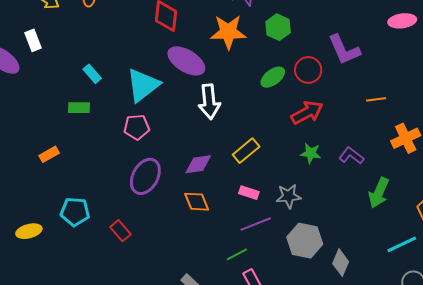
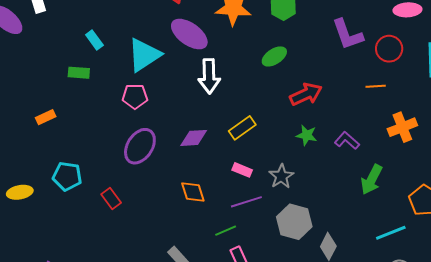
red circle: (308, 70) -> (389, 49), moved
gray star: (289, 196) -> (281, 176), turned -30
orange diamond: (197, 202) -> (193, 192), moved

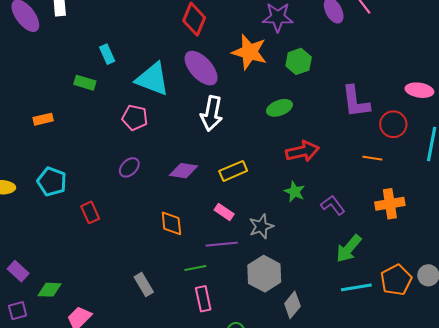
cyan triangle: (144, 55) -> (152, 79), turned 42
purple ellipse: (140, 146) -> (129, 167), size x0.6
cyan line: (391, 233) -> (356, 287), moved

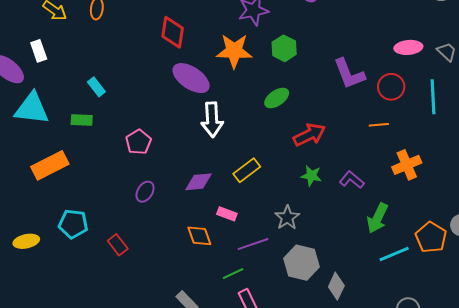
cyan triangle: (152, 79) -> (32, 109), moved
pink pentagon: (135, 118) -> (138, 142), turned -30
orange rectangle: (43, 119) -> (50, 165), size x1.8
pink rectangle: (224, 212) -> (227, 214), moved

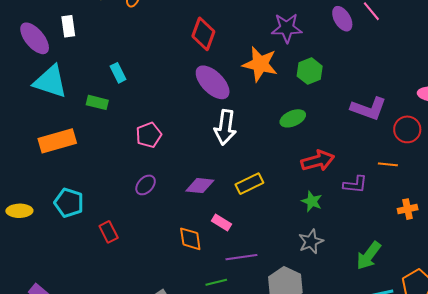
purple L-shape: (349, 74) -> (369, 109), turned -60
orange cross: (407, 165) -> (408, 209), size x0.7
purple L-shape: (352, 180) -> (355, 185), moved, turned 135
gray star: (287, 218) -> (311, 242), moved

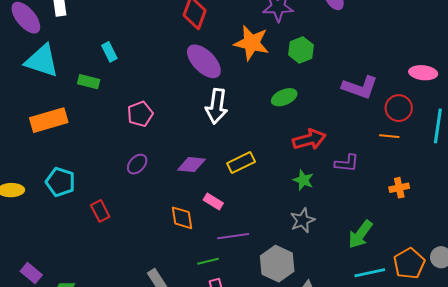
orange line: (388, 164) -> (389, 136), moved

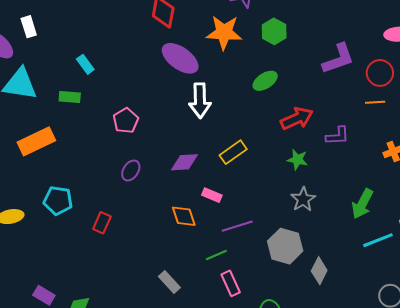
purple L-shape: (360, 87) -> (338, 59), turned -30
red rectangle: (100, 211) -> (102, 223), turned 60

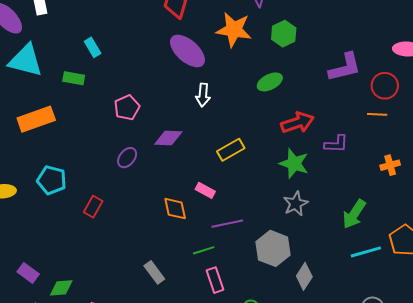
white arrow: (200, 101) -> (203, 95), size x0.7
green star: (297, 160) -> (294, 164), size x1.4
purple diamond: (184, 162) -> (168, 138), moved

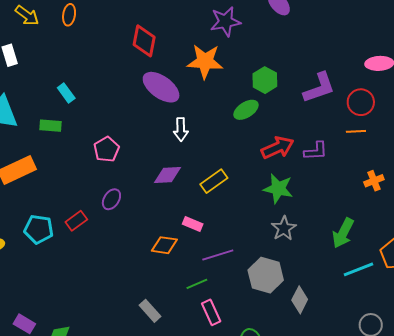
green hexagon: (284, 34) -> (265, 80), moved
purple diamond: (168, 138) -> (168, 175), moved
purple L-shape: (336, 144) -> (316, 151), moved
red rectangle: (93, 207) -> (76, 221), moved, turned 30
orange diamond: (175, 209) -> (164, 245), turned -64

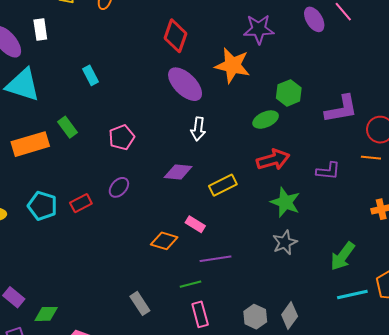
green rectangle: (50, 126) -> (67, 127), moved, turned 40
red arrow: (278, 148) -> (273, 160), moved
gray hexagon: (266, 275) -> (255, 317), moved, size x0.7

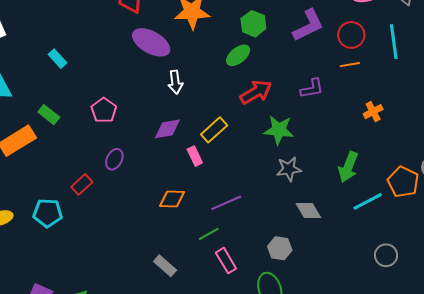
cyan pentagon: (42, 206) -> (48, 213), moved
pink rectangle: (195, 224) -> (195, 156), moved, turned 48
gray star: (285, 242) -> (289, 169), turned 30
gray diamond: (290, 315) -> (308, 210), moved, turned -52

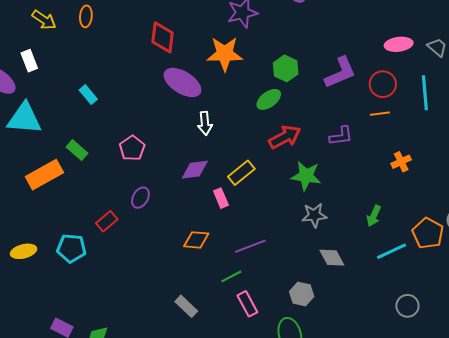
green arrow: (348, 167) -> (374, 216), size x0.7

